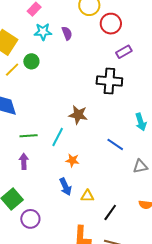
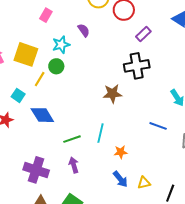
cyan star: (43, 32) -> (61, 45), moved
brown star: (78, 115) -> (112, 94), moved

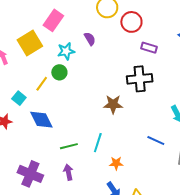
pink rectangle: (46, 15) -> (53, 20), size x1.5
purple rectangle: (143, 34) -> (149, 48), turned 56
yellow square: (26, 54) -> (30, 43), moved, turned 35

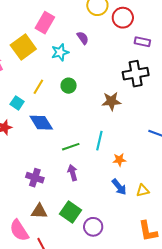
green circle: (59, 72) -> (69, 86), moved
purple cross: (30, 174) -> (35, 178), size x0.7

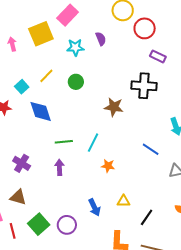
blue arrow: (119, 187) -> (94, 207), moved
green square: (71, 212) -> (39, 224), moved

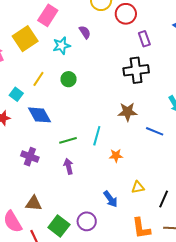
purple rectangle: (158, 56) -> (144, 39), turned 56
brown star: (114, 107) -> (127, 112), moved
purple cross: (22, 163) -> (30, 157), moved

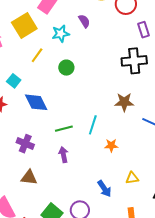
yellow line: (38, 79) -> (37, 55), moved
brown triangle: (34, 203) -> (29, 177), moved

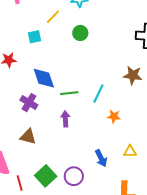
cyan square: (14, 81) -> (35, 37), moved, turned 32
blue diamond: (36, 102) -> (44, 78), moved

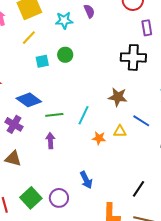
yellow line: (53, 17) -> (29, 38), moved
cyan square: (35, 37) -> (42, 61), moved
blue diamond: (44, 78) -> (29, 100), turned -35
yellow triangle: (130, 151) -> (120, 131), moved

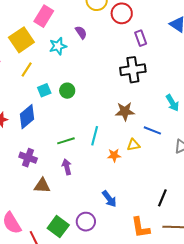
green circle: (65, 55) -> (67, 91), moved
blue diamond: (29, 100) -> (27, 117), moved, turned -65
brown triangle: (13, 159) -> (42, 186), moved

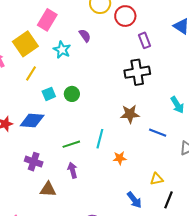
cyan star: (58, 46) -> (62, 50), turned -30
blue diamond: (27, 117) -> (32, 121), turned 45
yellow triangle: (133, 145) -> (157, 179), moved
blue arrow: (109, 199) -> (134, 200), moved

